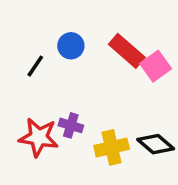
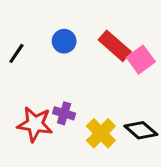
black line: (35, 66) -> (16, 53), moved
yellow cross: (112, 147) -> (101, 133), turned -32

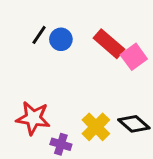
black line: (16, 53) -> (39, 35), moved
purple cross: (64, 113) -> (61, 144), moved

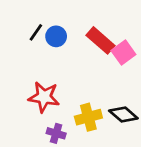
red star: (33, 118) -> (44, 97), moved
yellow cross: (96, 127) -> (88, 117), turned 30

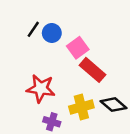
red rectangle: (101, 40) -> (93, 70), moved
pink square: (123, 53) -> (78, 48), moved

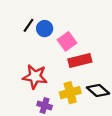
red rectangle: (93, 70) -> (80, 61), turned -55

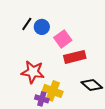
yellow cross: (70, 93) -> (53, 91), moved, turned 36

